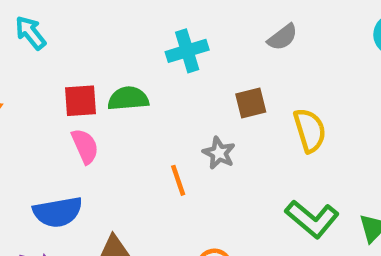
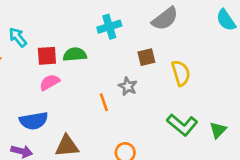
cyan arrow: (30, 33) -> (18, 37), moved
gray semicircle: (283, 37) -> (165, 19), size x1.5
pink semicircle: (85, 146) -> (50, 82), turned -96

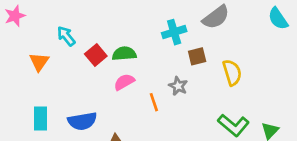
cyan cross: (109, 27) -> (174, 32), moved
red square: (47, 56) -> (96, 55), turned -36
pink semicircle: (50, 82) -> (124, 82), moved

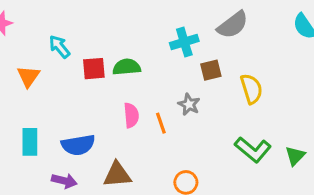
red square: (96, 55) -> (94, 69), turned 35
pink semicircle: (124, 82) -> (131, 115), moved, turned 115

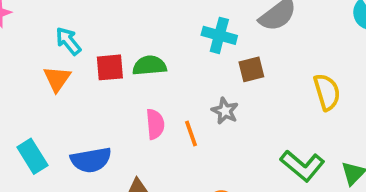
cyan cross: (184, 42) -> (219, 35), turned 32
orange triangle: (28, 76) -> (57, 79), moved
yellow semicircle: (251, 89) -> (327, 92), moved
cyan rectangle: (30, 142) -> (32, 156), turned -32

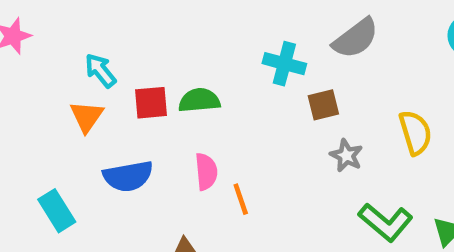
gray star: (225, 111) -> (346, 156), moved
orange line: (191, 134) -> (241, 199), moved
blue semicircle: (91, 160) -> (128, 176), moved

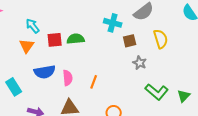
yellow semicircle: (415, 133) -> (161, 39), moved
pink semicircle: (206, 172) -> (68, 78), moved
orange line: (241, 199) -> (94, 82), turned 40

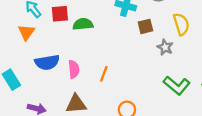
red square: (55, 40) -> (60, 14), moved
gray star: (140, 63) -> (165, 47), moved

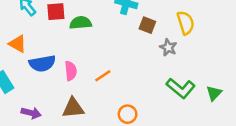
brown square: (145, 26) -> (147, 25), turned 35
orange triangle: (26, 32) -> (18, 44), moved, turned -36
orange line: (104, 74) -> (103, 76), turned 35

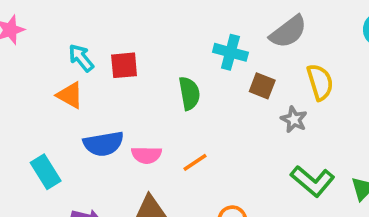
green semicircle: (81, 23) -> (189, 93), moved, turned 85
orange triangle: (18, 44) -> (70, 95), moved
pink semicircle: (71, 71) -> (146, 155), turned 96

